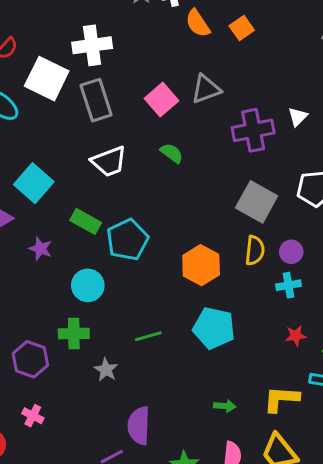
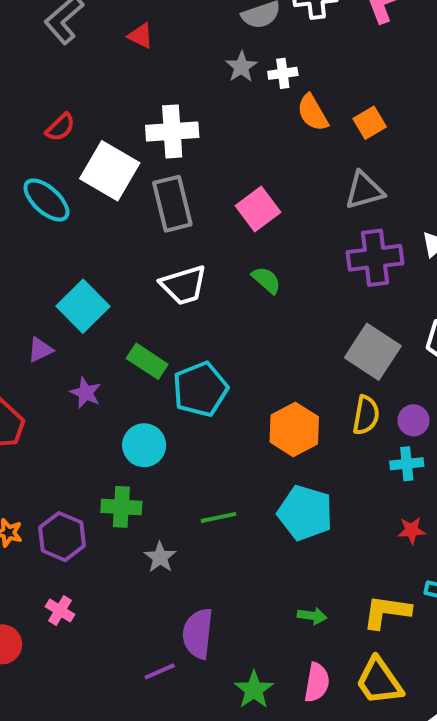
gray triangle: (206, 89) -> (364, 190), moved

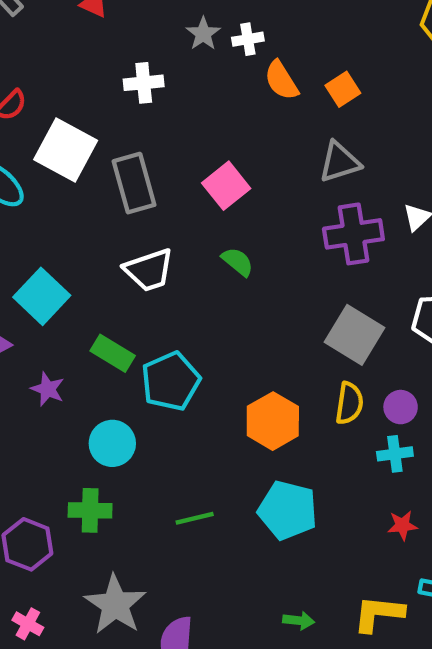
white cross: (172, 131) -> (144, 83), moved, size x0.7
gray star: (160, 557) -> (115, 605), moved, size x1.8

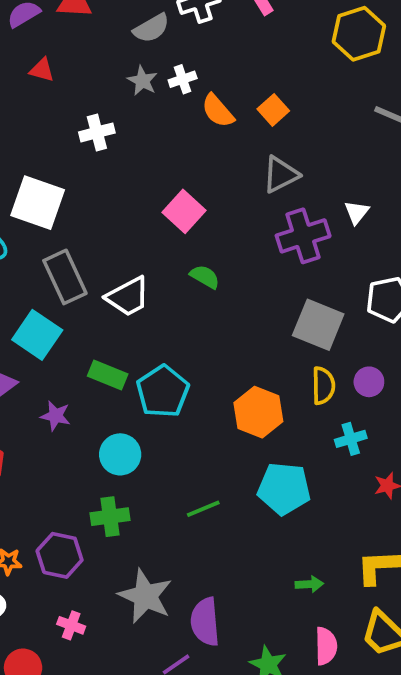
gray rectangle: (134, 183) -> (65, 277), moved
cyan cross: (395, 454) -> (351, 439), moved

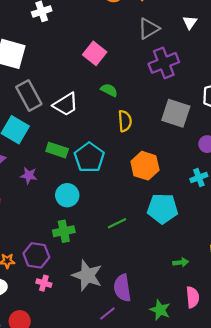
white triangle: (357, 212) -> (190, 22), moved
yellow semicircle: (323, 386) -> (125, 121), moved
pink cross: (71, 625) -> (44, 283), moved

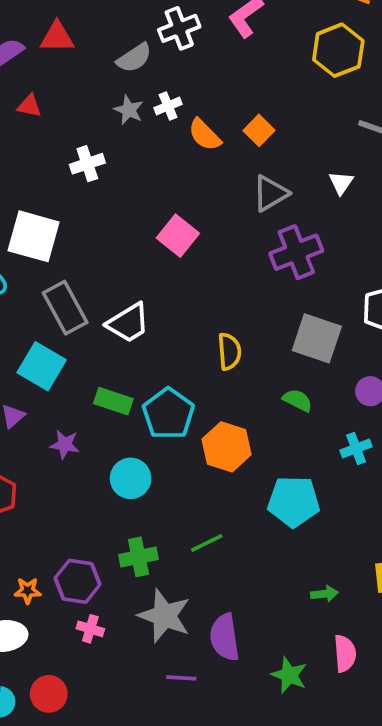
green semicircle: (109, 90) -> (298, 400), moved
orange hexagon: (145, 166) -> (227, 447), moved
green line: (117, 223) -> (207, 543), moved
green cross: (64, 231) -> (139, 557), moved
purple line: (107, 313) -> (181, 678), moved, turned 42

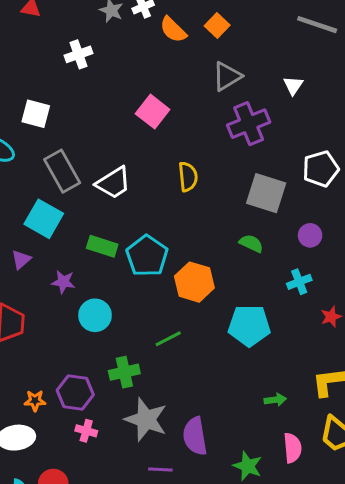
white triangle: (341, 183) -> (293, 85), moved
white square: (34, 236) -> (36, 114), size x0.7
yellow semicircle: (229, 351) -> (188, 177), moved
cyan circle: (131, 478) -> (95, 315), moved
green line: (207, 543) -> (168, 339), moved

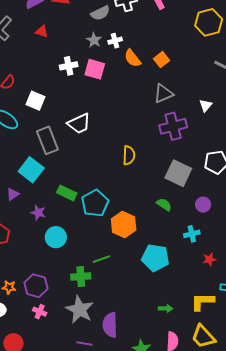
pink square: (153, 112) -> (95, 69), moved, turned -30
white trapezoid: (113, 183) -> (79, 124), moved
green cross: (124, 372) -> (81, 277), moved

